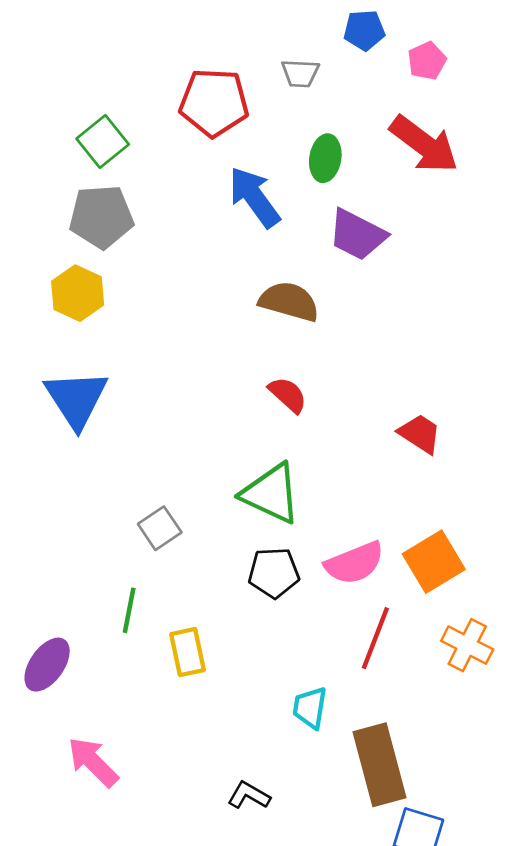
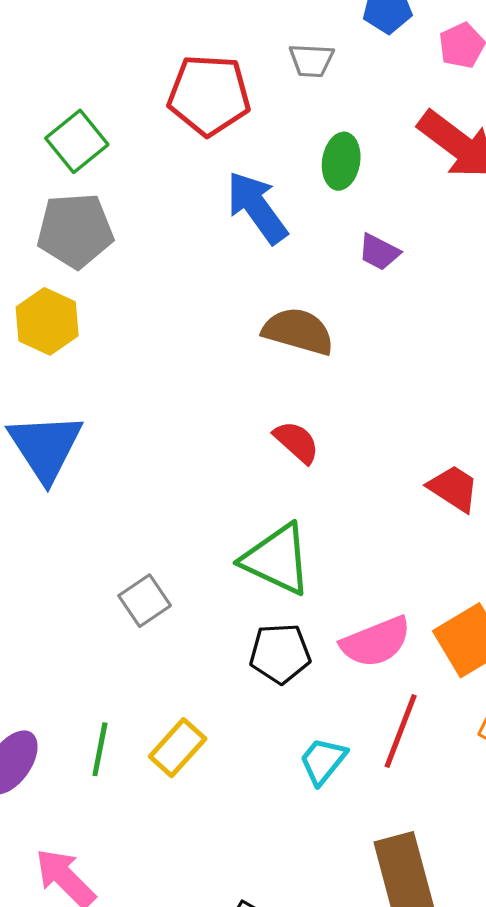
purple trapezoid: (357, 235) -> (379, 252), size x0.6
green line: (129, 610) -> (100, 749), moved
yellow rectangle: (188, 652) -> (178, 748), turned 54
cyan trapezoid: (310, 708) -> (323, 761), moved, turned 30

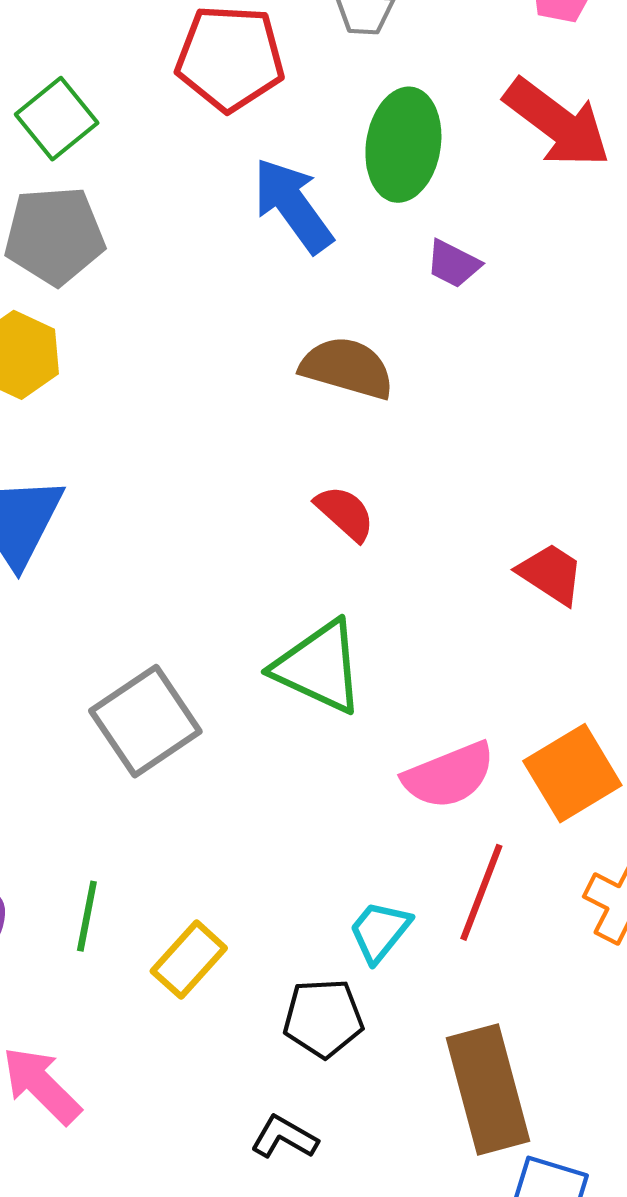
green ellipse: (341, 161) -> (403, 145), size x1.5
gray square: (145, 601) -> (145, 721), size x1.6
black pentagon: (280, 653) -> (323, 1018), moved
yellow rectangle: (178, 748) -> (189, 960), moved

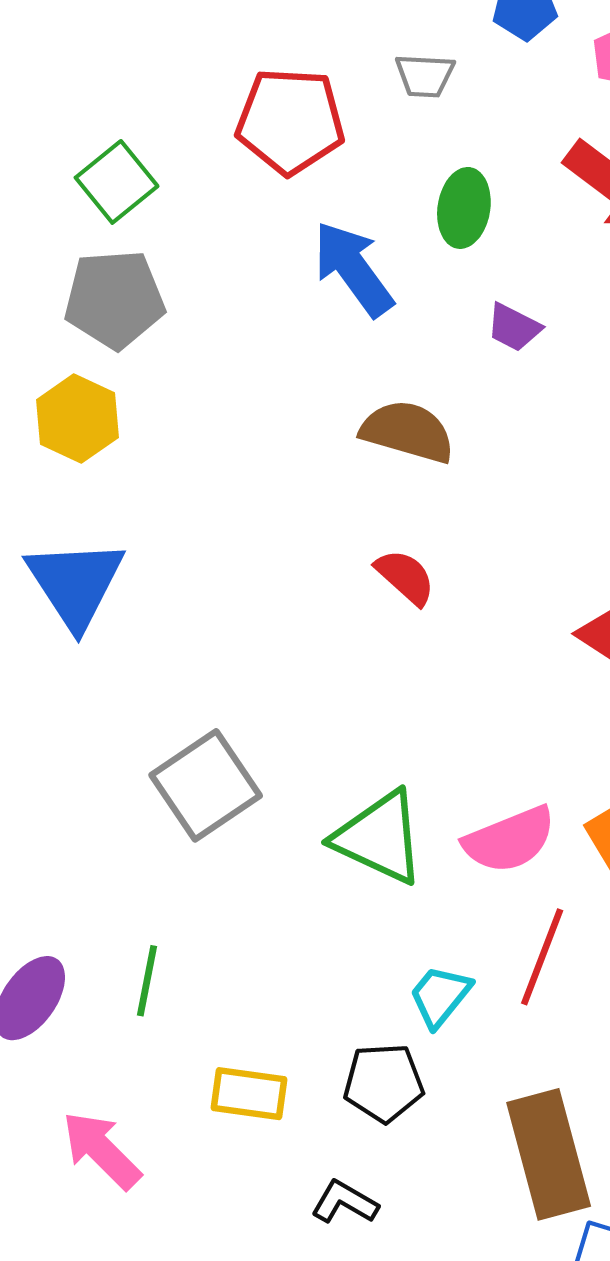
green ellipse: (403, 145) -> (464, 208), size x0.7
green triangle: (319, 667) -> (379, 838), moved
yellow rectangle: (189, 960) -> (249, 1094), moved, turned 56

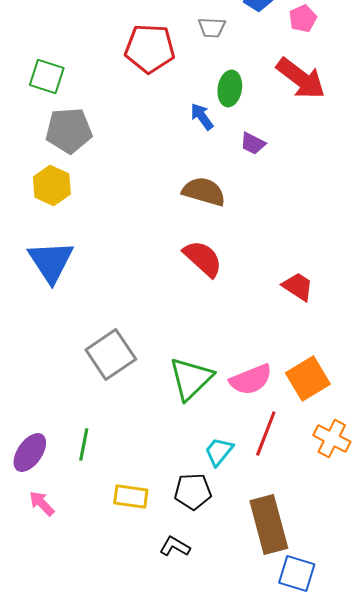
green square: (117, 182) -> (47, 76), moved, turned -33
blue arrow: (353, 269) -> (202, 116), moved, size x0.6
red semicircle: (405, 577) -> (203, 258), size x1.4
green triangle: (379, 838) -> (191, 378), turned 51
pink arrow: (101, 1150) -> (42, 504), moved, size x0.7

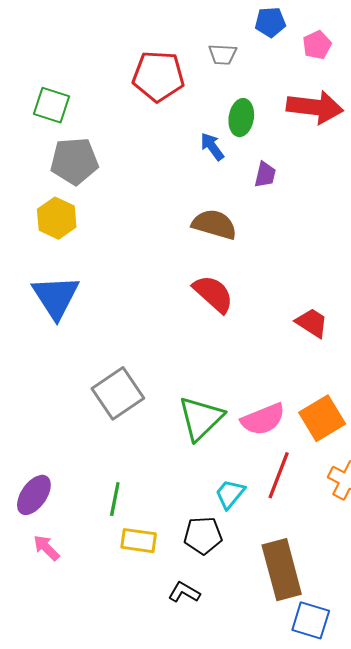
red arrow: (301, 78) -> (315, 107), turned -30
purple trapezoid: (253, 144) -> (265, 175), turned -104
green line: (84, 444) -> (115, 499), moved

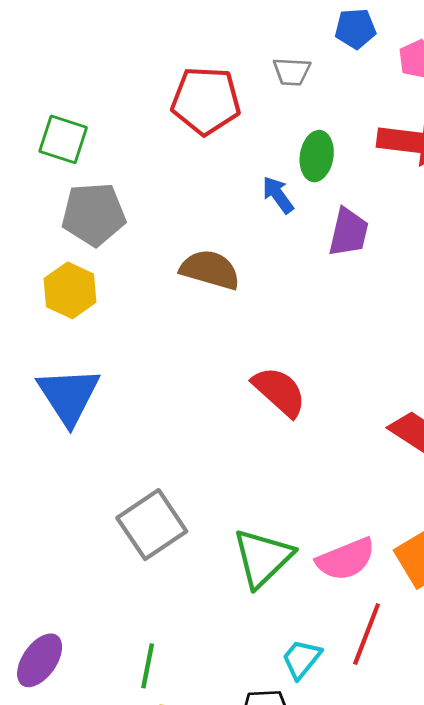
purple trapezoid: (265, 175) -> (349, 232), size x1.4
brown semicircle: (214, 224) -> (210, 270), moved

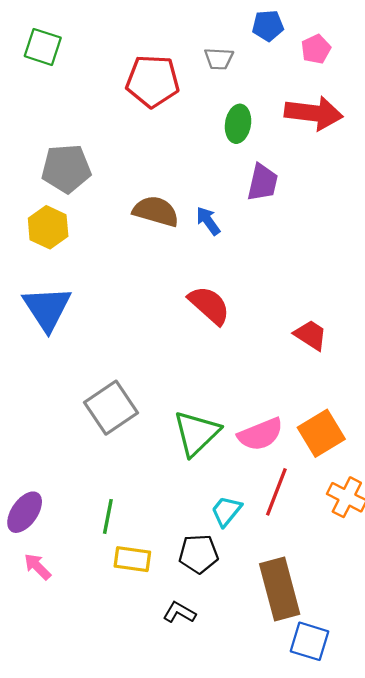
green square: (63, 139) -> (43, 47), moved
blue arrow: (278, 195) -> (208, 221), moved

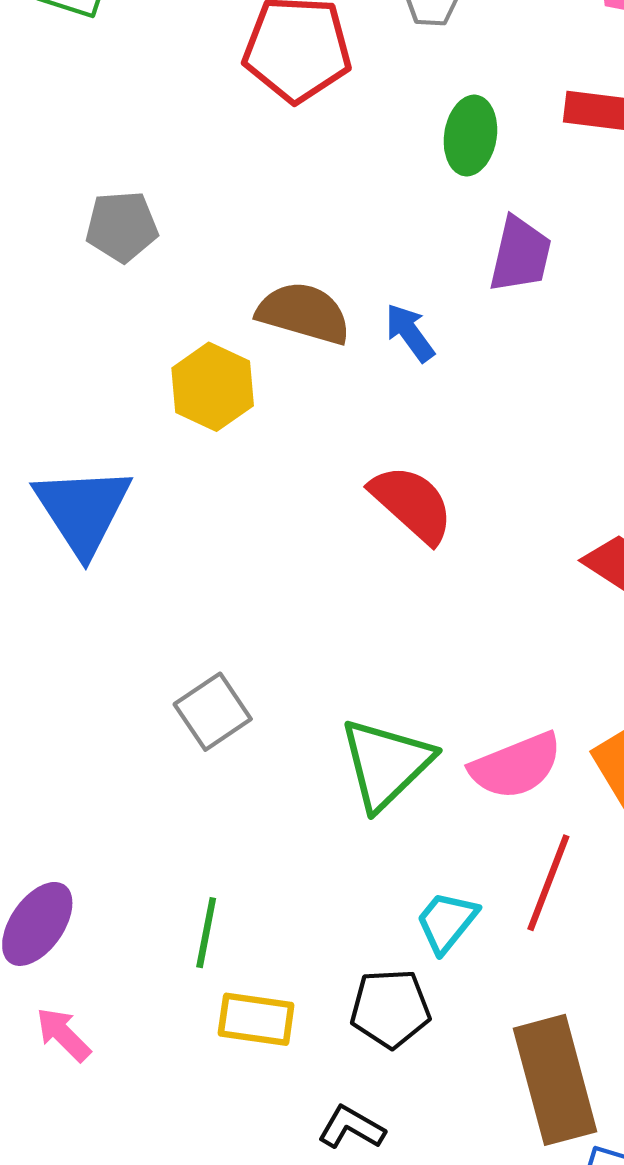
gray pentagon: (66, 169) -> (122, 226), size x0.7
yellow hexagon: (48, 227) -> (213, 387), moved
gray square: (111, 408) -> (213, 712), size x0.7

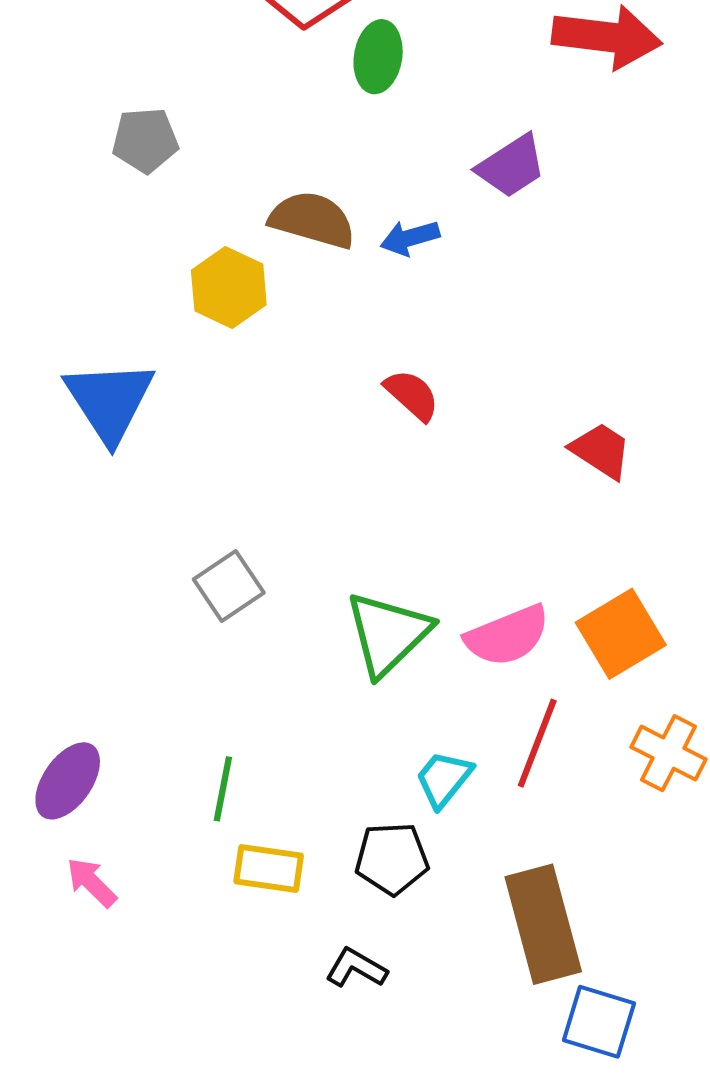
green ellipse: (470, 136) -> (378, 57), moved
purple trapezoid: (520, 255) -> (511, 166), turned 44
blue arrow: (410, 333) -> (410, 238), turned -70
red semicircle: (412, 504) -> (412, 395), size x0.7

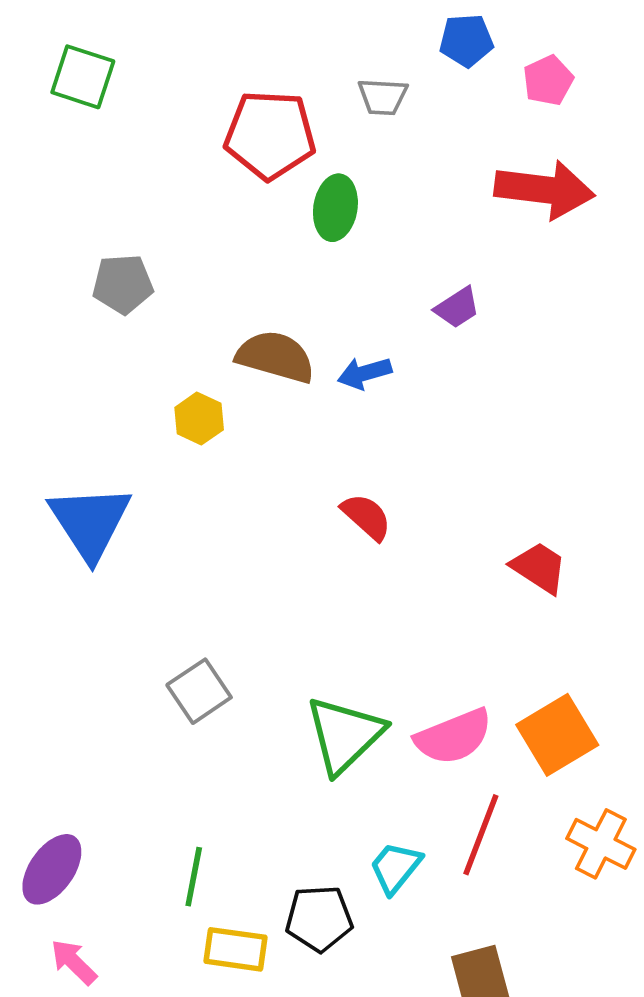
purple trapezoid: (511, 166) -> (457, 308), size x0.7
yellow hexagon: (229, 287) -> (199, 419), size x0.7
black pentagon: (392, 859) -> (319, 918), moved

